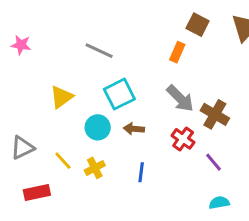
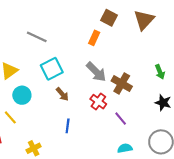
cyan circle: (98, 127) -> (22, 95), moved
brown arrow: (134, 129) -> (62, 94), turned -136
yellow cross: (95, 168) -> (34, 148), moved

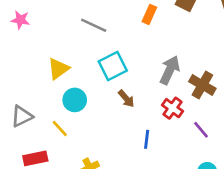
orange rectangle: (94, 38) -> (149, 14), moved
gray arrow: (96, 72) -> (170, 70), turned -110
blue line: (68, 126) -> (147, 139), moved

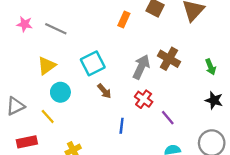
pink star: (20, 20) -> (25, 24), moved
gray line: (94, 25) -> (56, 29), moved
brown cross: (202, 85) -> (169, 59), moved

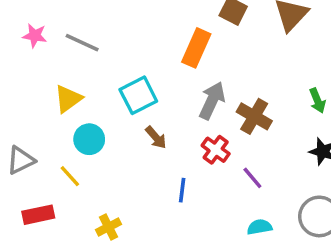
orange rectangle: (124, 19) -> (196, 48), moved, size x1.5
brown cross: (169, 59) -> (254, 116), moved

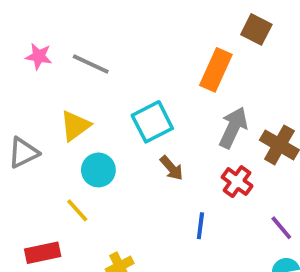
gray triangle: (21, 160) -> (23, 153), moved
purple line: (252, 178) -> (281, 228), moved

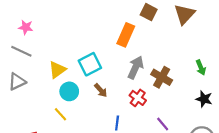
gray line: (91, 64) -> (21, 51), moved
yellow triangle: (75, 126) -> (57, 70), moved
cyan circle: (98, 170) -> (69, 91), moved
yellow line: (77, 210) -> (61, 114), moved

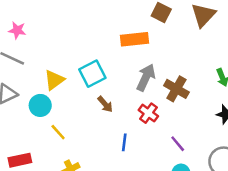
orange rectangle: (126, 35) -> (134, 39), turned 60
cyan circle: (69, 91) -> (40, 105), moved

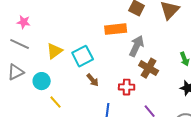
gray arrow: (146, 77) -> (137, 46), moved
yellow triangle: (54, 80) -> (55, 51), moved
red cross: (148, 113) -> (127, 87), turned -35

